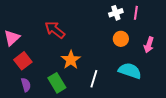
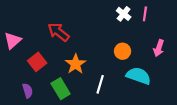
white cross: (116, 13) -> (124, 14), turned -32
orange circle: (121, 39) -> (123, 51), moved
red square: (23, 61) -> (37, 62), moved

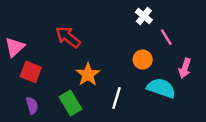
pink line: (145, 14) -> (166, 37), moved, turned -40
pink arrow: (159, 48) -> (185, 68), moved
red square: (37, 62) -> (31, 72), moved, turned -30

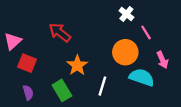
orange circle: (143, 60) -> (125, 52), size x1.5
pink arrow: (185, 68) -> (162, 60), turned -42

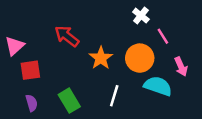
red square: (27, 63) -> (30, 70), turned -30
orange star: (77, 65) -> (101, 58), moved

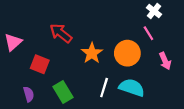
white cross: (141, 16) -> (154, 11), moved
red square: (30, 70) -> (40, 64), moved, turned 30
cyan semicircle: (158, 86) -> (132, 88), moved

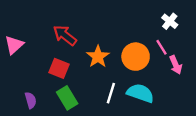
white cross: (154, 11) -> (170, 21), moved
pink line: (148, 33) -> (162, 47), moved
red square: (40, 64) -> (59, 68), moved

